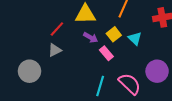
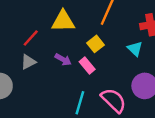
purple arrow: (91, 37) -> (63, 60), moved
cyan triangle: (135, 39) -> (135, 49), moved

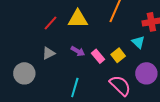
red line: (31, 38) -> (51, 23), moved
yellow square: (95, 44) -> (118, 55), moved
cyan line: (80, 103) -> (75, 88), moved

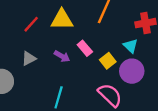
pink rectangle: (98, 56) -> (85, 48), moved
purple circle: (146, 73) -> (132, 71), moved

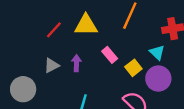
purple arrow: (62, 56) -> (76, 63), moved, turned -119

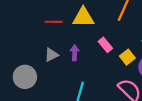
red line: (54, 30) -> (54, 22), turned 49

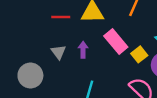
pink rectangle: (105, 45) -> (116, 42), size x1.5
gray triangle: (51, 55) -> (58, 52), turned -40

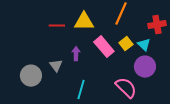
gray triangle: (58, 52) -> (56, 66), moved
yellow square: (139, 54) -> (126, 44), moved

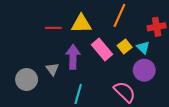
purple arrow: (76, 54) -> (73, 57), size x1.6

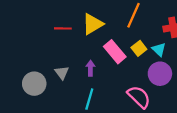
yellow triangle: (81, 24) -> (93, 24), turned -30
purple arrow: (73, 57) -> (90, 68), moved, size x0.6

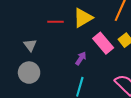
purple arrow: (90, 68) -> (81, 58), turned 32
gray triangle: (62, 73) -> (30, 45), moved

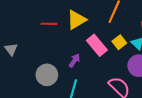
gray triangle: (30, 45) -> (11, 49), moved
gray circle: (29, 73) -> (47, 75), moved

